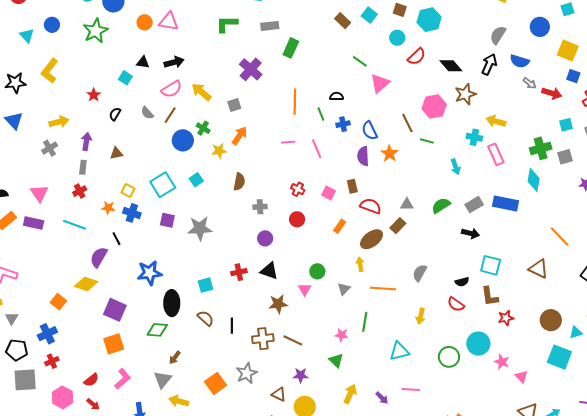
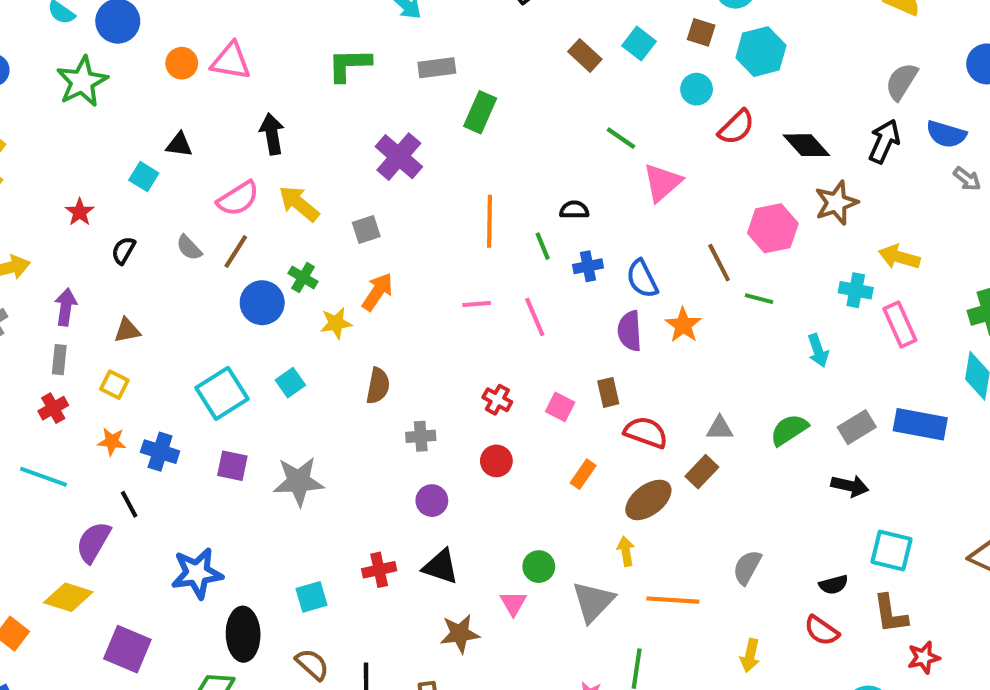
black arrow: (174, 62) -> (272, 134), moved, turned -84
yellow square: (128, 191) -> (114, 385), moved
gray triangle: (344, 289) -> (593, 602), size x1.6

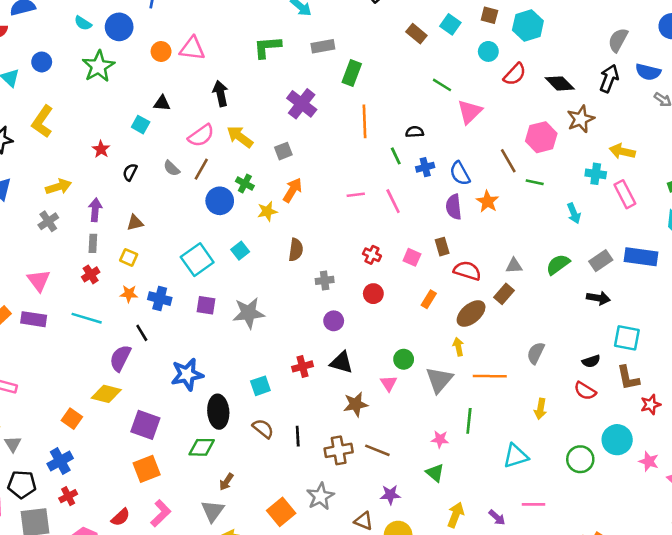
orange line: (490, 221) -> (365, 121), moved

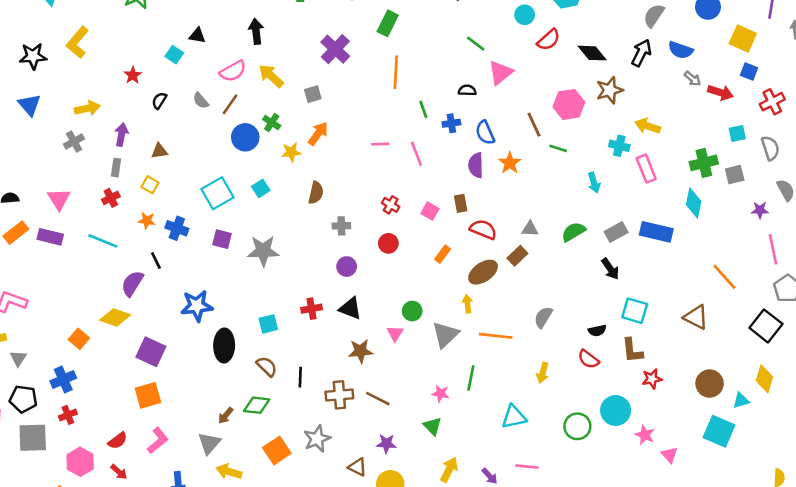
black semicircle: (415, 132) -> (467, 90), moved
black arrow: (598, 298) -> (610, 269), turned 40
green diamond: (202, 447) -> (257, 405), moved

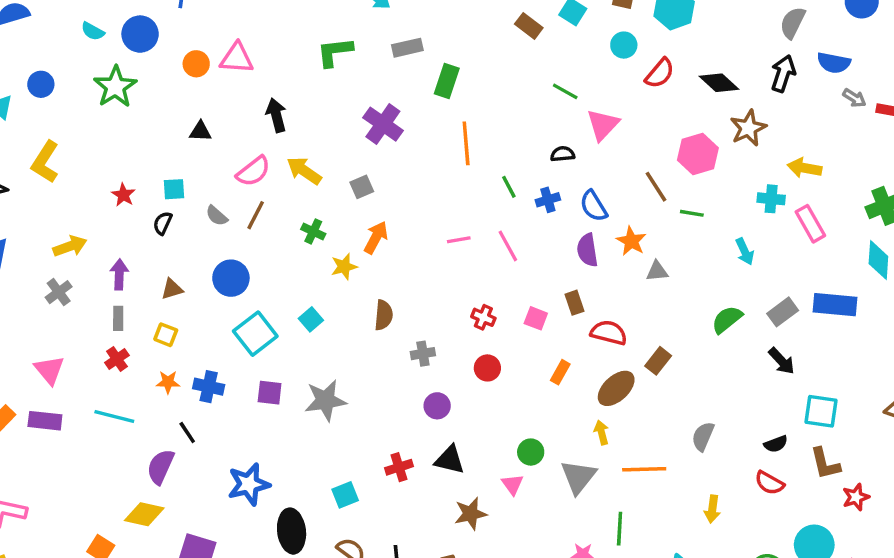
cyan square: (174, 55) -> (174, 189), moved, turned -30
blue circle: (245, 137) -> (231, 278), moved
gray triangle: (530, 229) -> (657, 271), moved

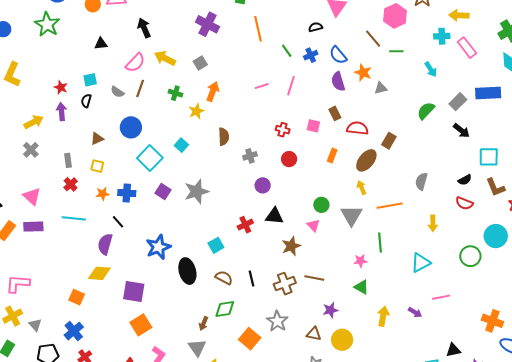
pink line: (508, 246) -> (291, 86), turned 54
purple arrow: (119, 274) -> (61, 112), moved
purple square: (270, 393) -> (163, 192), turned 35

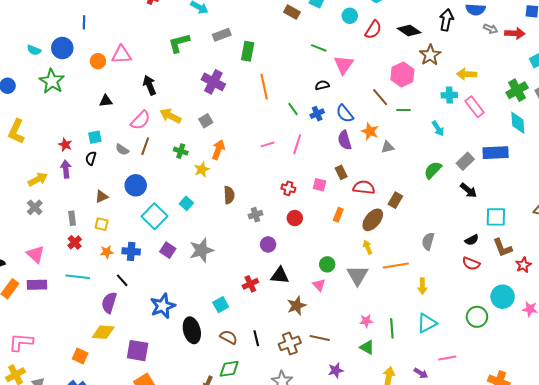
yellow arrow: (433, 223) -> (422, 286), moved
green line: (380, 243) -> (392, 328), moved

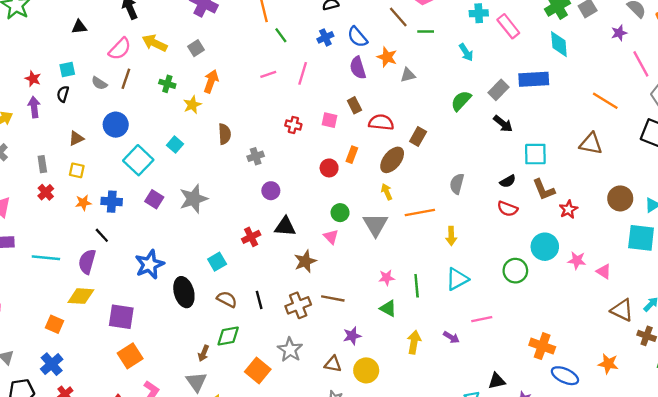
green line: (293, 109) -> (281, 35), moved
red circle: (295, 218) -> (329, 168), moved
cyan line: (78, 277) -> (46, 258), moved

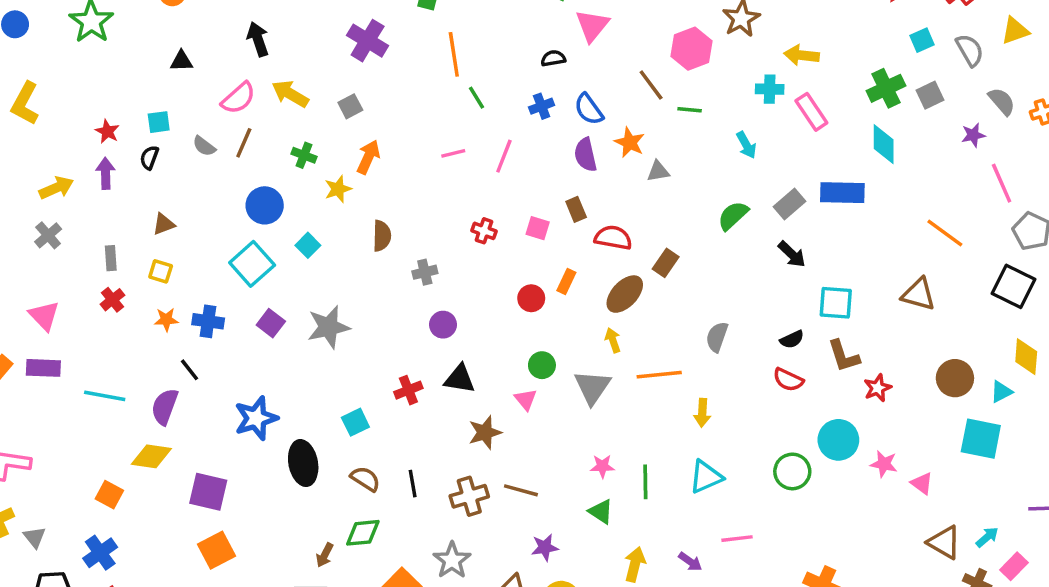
blue circle: (116, 125) -> (265, 205), moved

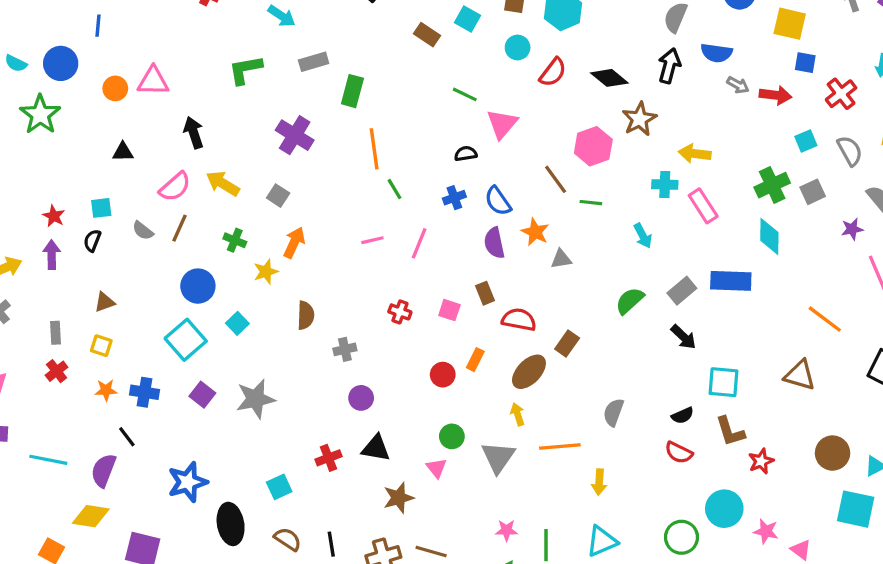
gray square: (350, 106) -> (278, 196), turned -30

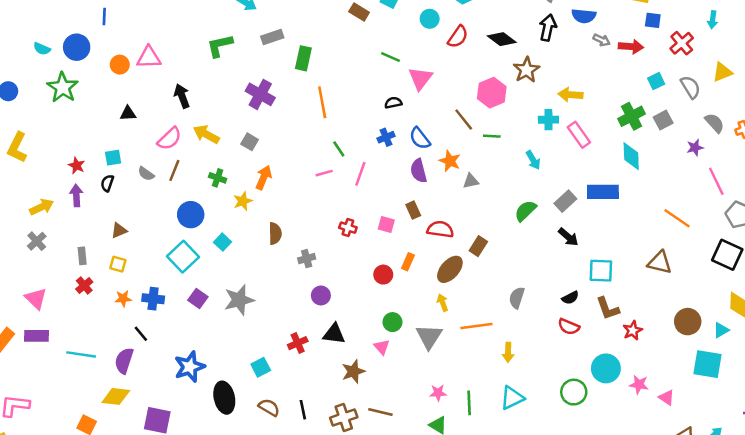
green line: (395, 189) -> (339, 149), moved

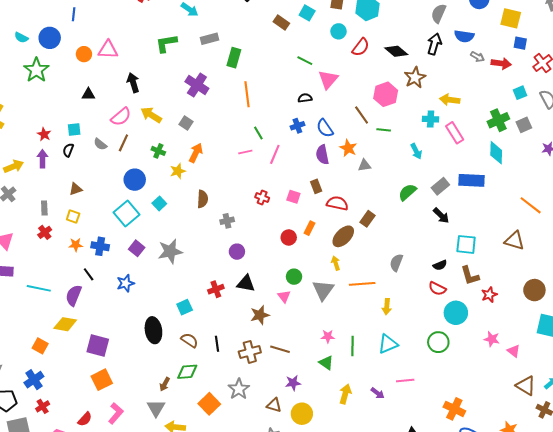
blue star: (190, 367) -> (125, 283), moved, size x0.7
cyan circle: (606, 368) -> (456, 313), moved

